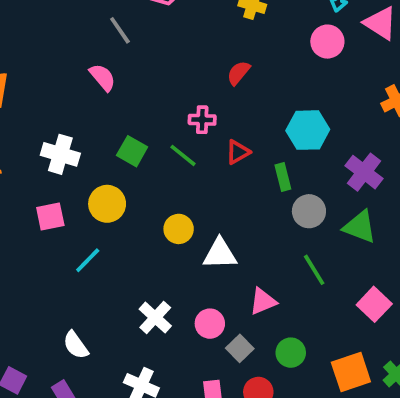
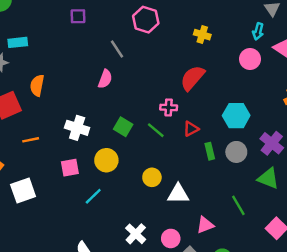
red semicircle: (238, 73) -> (192, 78), size x1.6
pink semicircle: (103, 77) -> (105, 79), turned 60
green rectangle: (283, 177) -> (210, 151), moved
gray circle: (309, 211) -> (236, 152), moved

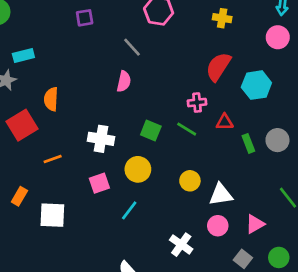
cyan hexagon: (236, 116) -> (256, 85), moved
red triangle: (191, 129) -> (225, 122), turned 35
white square: (23, 190) -> (52, 215), turned 30
pink circle: (171, 238) -> (218, 226), moved

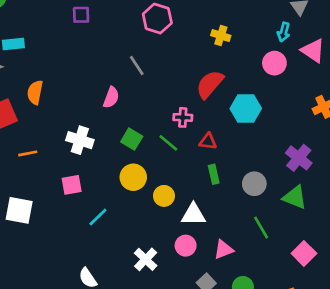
gray line: (132, 47) -> (137, 66), moved
pink semicircle: (124, 81) -> (111, 97), moved
gray circle: (277, 140) -> (254, 184), moved
green rectangle: (248, 143) -> (214, 174), moved
yellow circle: (138, 169) -> (133, 177), moved

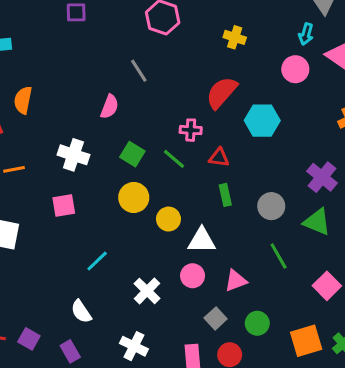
cyan line: (98, 217) -> (97, 261), moved

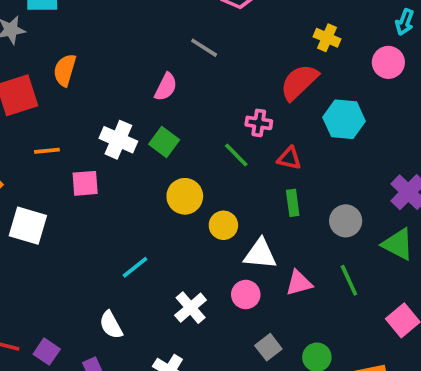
yellow cross: (235, 37) -> (327, 38), moved
gray line: (139, 71) -> (204, 48), turned -30
green square: (132, 154) -> (164, 142), moved
pink square: (64, 206) -> (85, 183), moved
pink triangle: (236, 281) -> (299, 283), moved

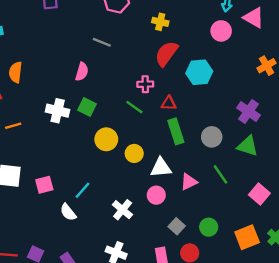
yellow cross: (327, 38) -> (160, 22), moved
pink square: (85, 183) -> (44, 185), moved
green rectangle: (293, 203) -> (176, 131), size x1.5
white semicircle: (111, 325) -> (68, 212), moved

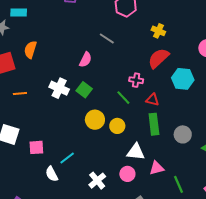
yellow circle: (134, 153) -> (117, 126), moved
green line: (221, 174) -> (178, 184), moved

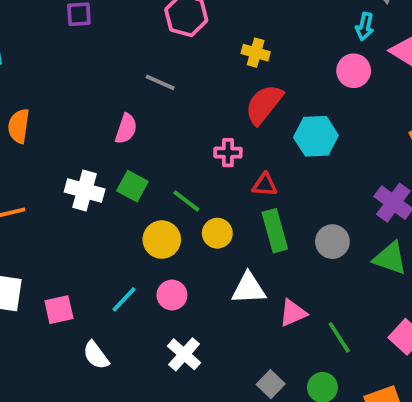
green line: (123, 98) -> (186, 201), moved
yellow circle: (117, 126) -> (217, 233), moved
cyan line: (67, 158) -> (124, 299), moved
pink circle: (127, 174) -> (172, 295), moved

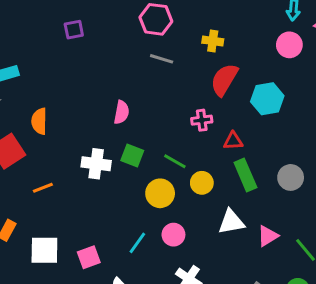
gray line: (160, 82) -> (162, 59), moved

